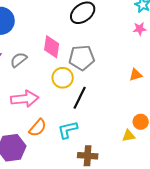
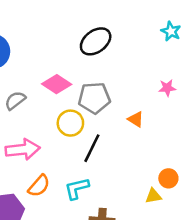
pink star: (140, 29) -> (167, 88), moved
pink diamond: (52, 47) -> (57, 84), turned -65
orange triangle: (136, 75) -> (136, 119), moved, turned 48

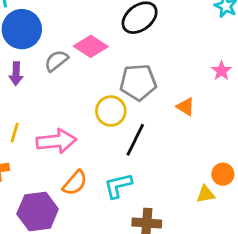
pink diamond: (57, 84) -> (91, 46), moved
pink star: (167, 88) -> (221, 71), turned -30
gray semicircle: (15, 100) -> (56, 61), moved

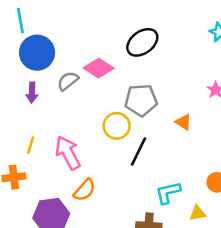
pink arrow: (56, 141) -> (68, 153), turned -112
cyan L-shape: (118, 186) -> (168, 193), moved
yellow triangle: (206, 194) -> (198, 213), moved

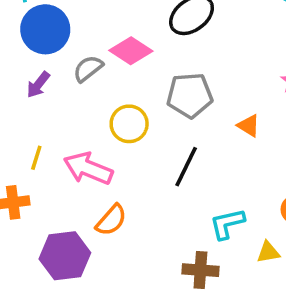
purple arrow: (32, 92) -> (38, 85), turned 36
yellow circle: (117, 126) -> (129, 124), moved
pink arrow: (68, 153) -> (88, 168), turned -40

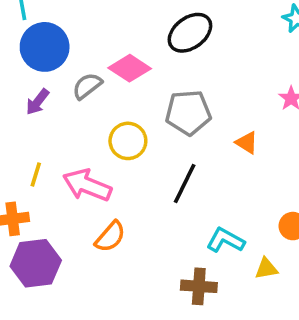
cyan L-shape: (227, 224) -> (225, 240), turned 42
purple hexagon: (65, 256) -> (36, 263), moved

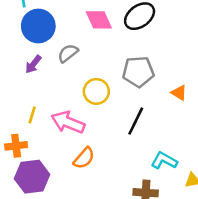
pink diamond: (130, 68) -> (99, 20), moved, turned 32

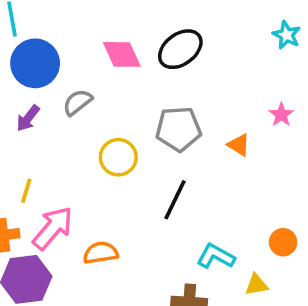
orange triangle: (179, 93) -> (239, 145), moved
pink arrow: (68, 122) -> (53, 228), moved, turned 108
orange semicircle: (84, 158) -> (101, 253), turned -140

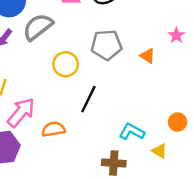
gray semicircle: (78, 102) -> (38, 27), size x1.5
black line: (175, 200) -> (88, 99), moved
yellow triangle: (256, 285) -> (159, 151), turned 42

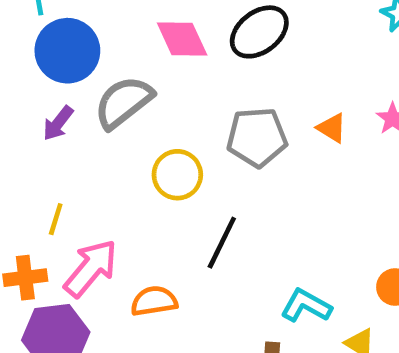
orange triangle: (147, 56) -> (332, 128), moved

